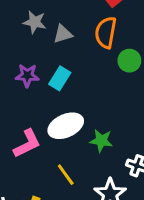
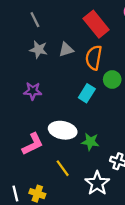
gray triangle: (63, 34) -> (66, 50), moved
cyan rectangle: (60, 78) -> (87, 93), moved
white ellipse: (66, 126) -> (63, 130), turned 35

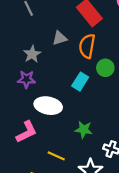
gray star: (38, 50) -> (32, 54), moved, turned 30
white ellipse: (63, 130) -> (48, 106), moved
yellow line: (63, 168) -> (56, 156), turned -30

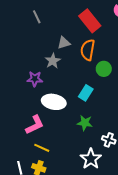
gray star: (32, 54) -> (53, 61), moved
cyan rectangle: (80, 82) -> (86, 93), moved
yellow line: (56, 156) -> (42, 148), moved

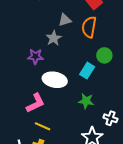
green circle: (104, 69) -> (104, 55), moved

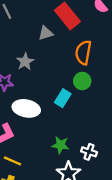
gray triangle: (65, 20) -> (46, 33), moved
orange semicircle: (89, 27) -> (83, 52), moved
green star: (86, 101) -> (60, 145), moved

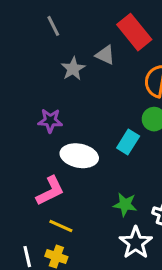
gray triangle: (46, 33) -> (105, 55), turned 42
gray star: (25, 62) -> (73, 69), moved

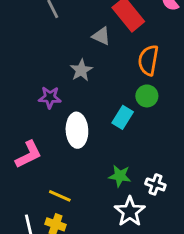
gray star: (73, 69) -> (81, 70), moved
white ellipse: (79, 156) -> (77, 130), turned 76
pink L-shape: (50, 191) -> (28, 154), moved

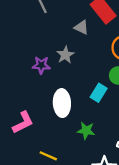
purple star: (50, 97) -> (41, 65), moved
green star: (120, 176) -> (86, 131), moved

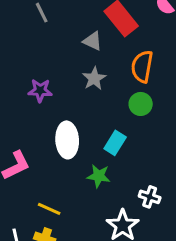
gray star: (65, 55) -> (94, 79), moved
cyan rectangle: (99, 93) -> (115, 143), moved

